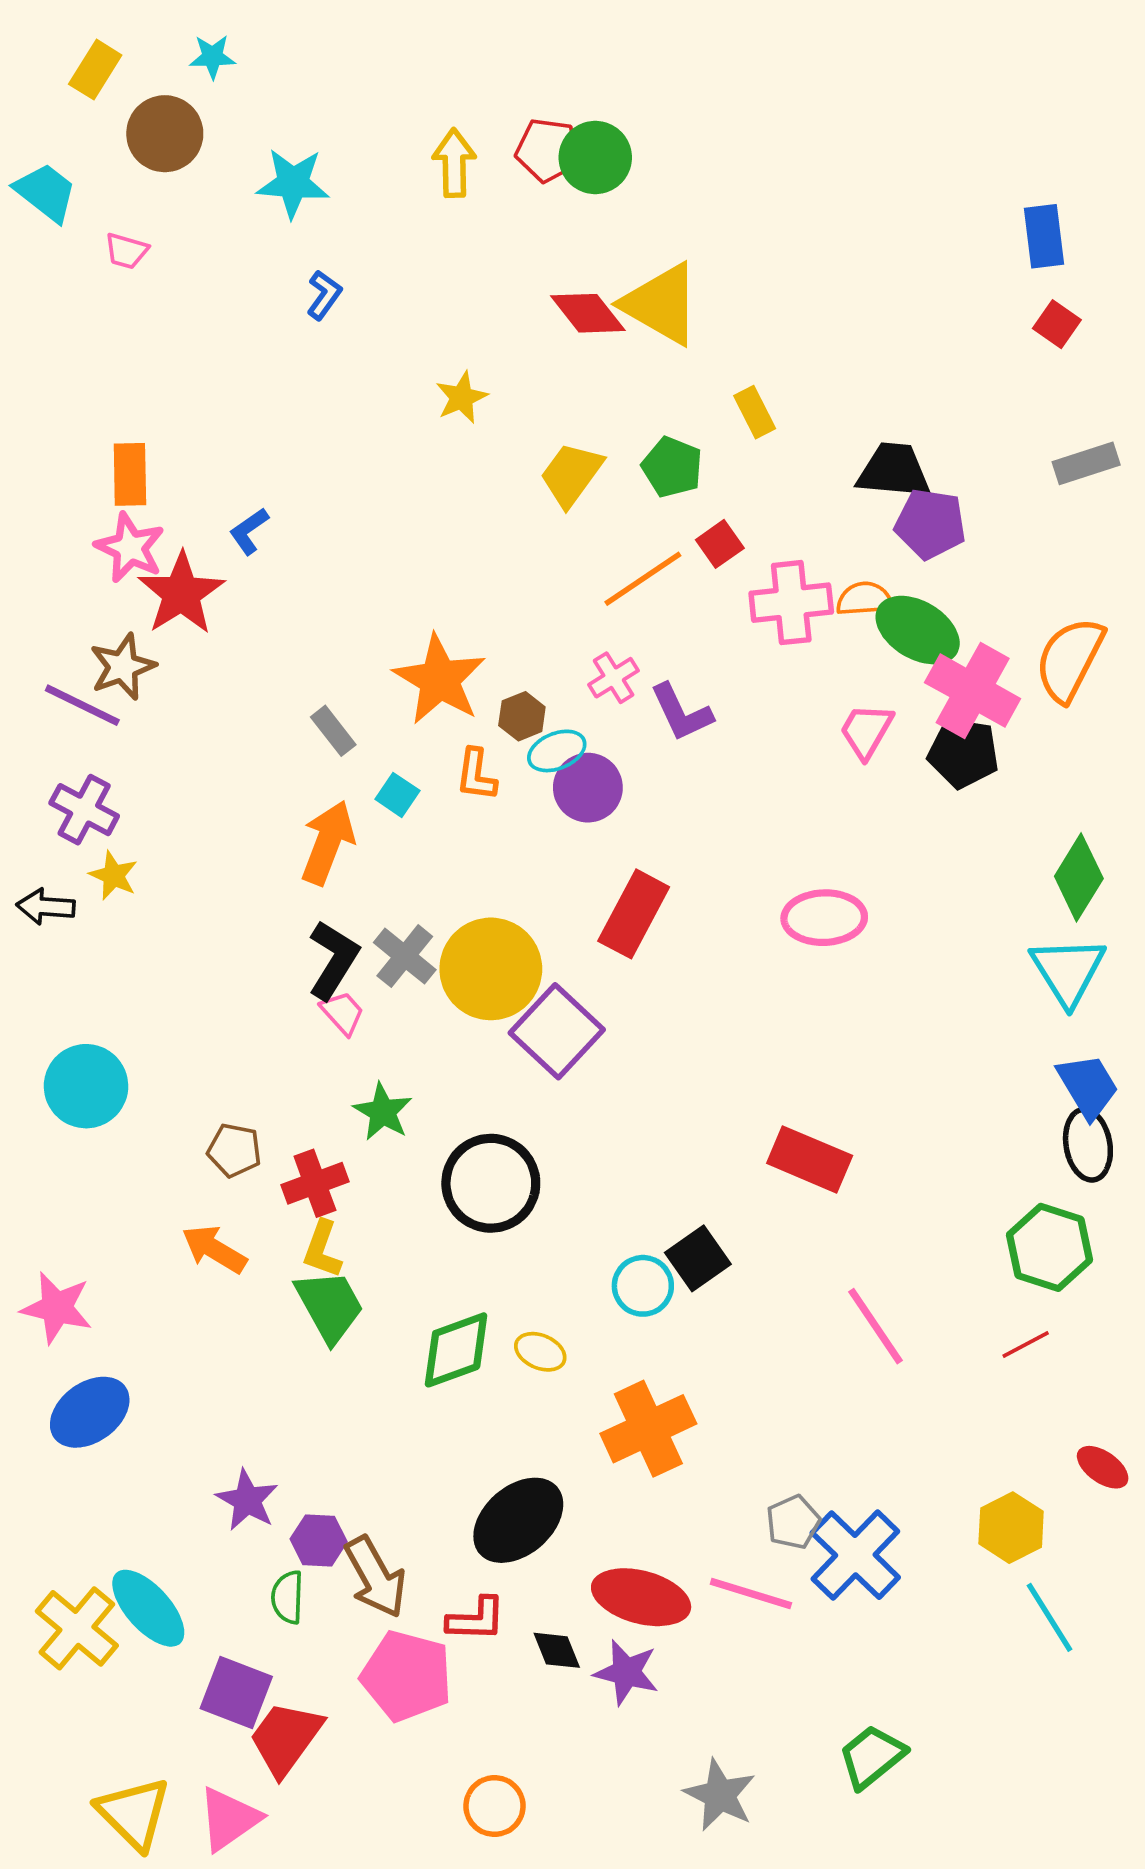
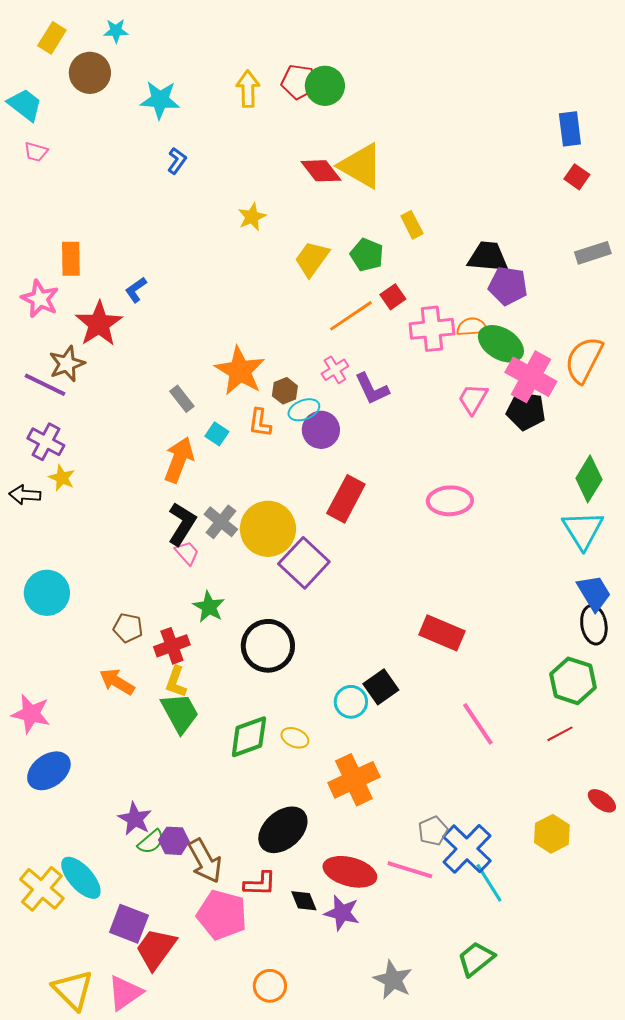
pink trapezoid: (126, 251) -> (36, 152), moved
pink star: (130, 548) -> (40, 299), moved
green semicircle: (288, 1597) -> (151, 842), moved, turned -132
cyan line: (1049, 1617) -> (489, 883), moved

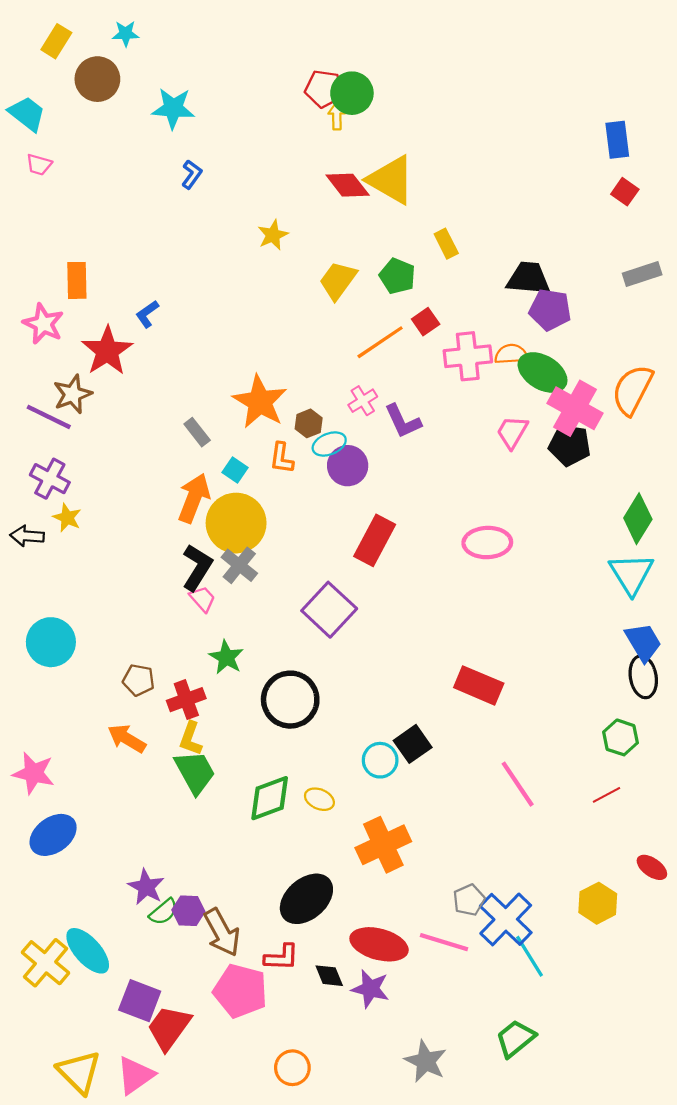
yellow arrow: (248, 89) -> (337, 116), moved, size x0.7
yellow circle: (268, 529) -> (236, 523), moved
green hexagon: (573, 681) -> (620, 737), size x0.7

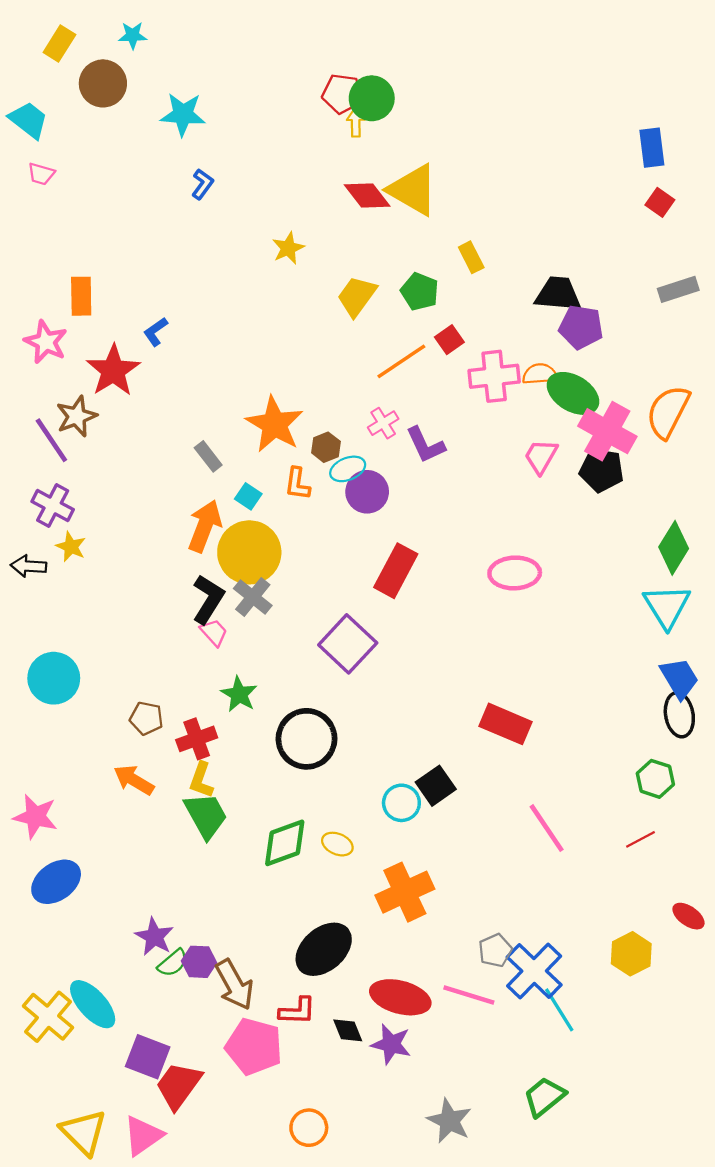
purple line: (49, 417) -> (51, 440), turned 30

